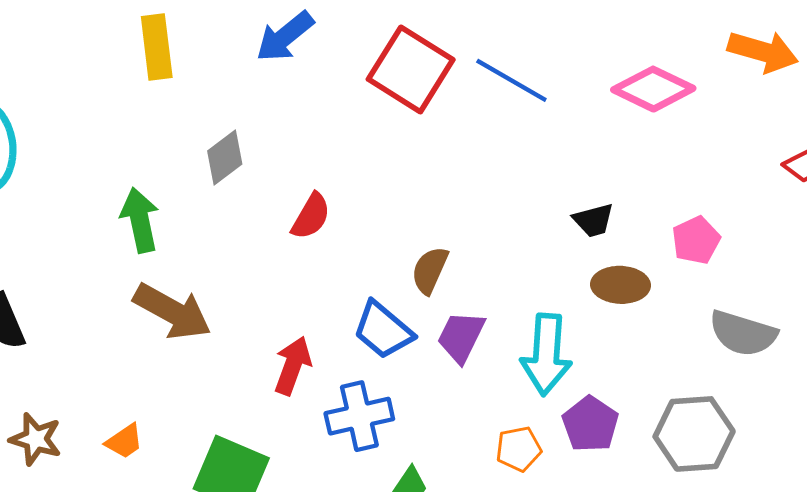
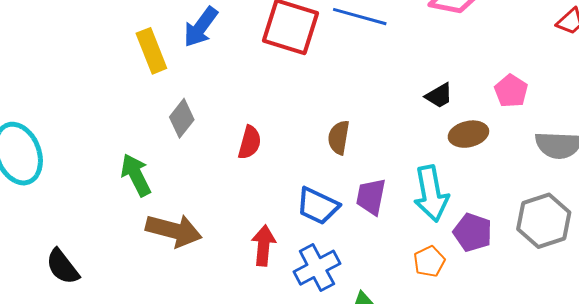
yellow rectangle: (157, 47) -> (151, 51), moved
brown semicircle: (430, 270) -> (339, 137), moved

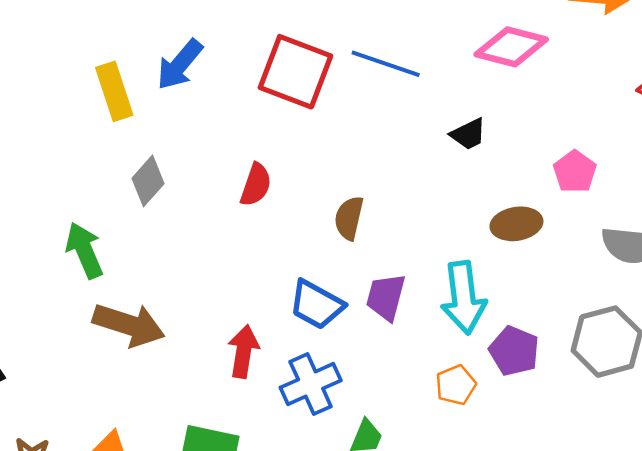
black trapezoid: (439, 96) -> (468, 134), moved
red semicircle: (250, 142) -> (256, 185), moved

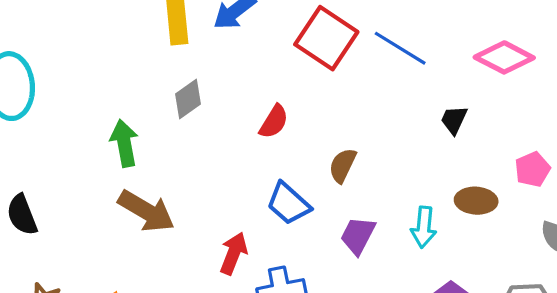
black trapezoid: (468, 134) -> (454, 120), turned 128
cyan arrow: (464, 298) -> (424, 227), moved, size x0.7
blue trapezoid: (316, 305) -> (288, 203), moved

